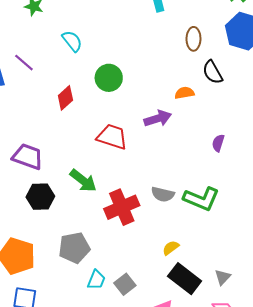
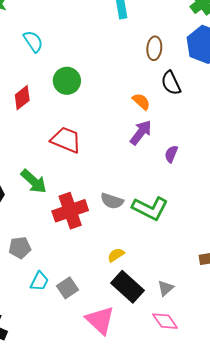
orange semicircle: (184, 93) -> (141, 101), turned 48
purple arrow: (158, 118) -> (141, 132), moved, turned -40
gray pentagon: (74, 248) -> (20, 248), size x0.7

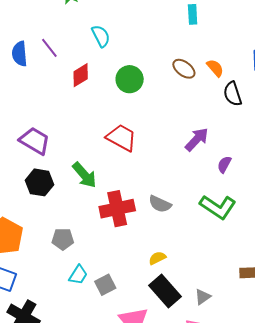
brown ellipse: (154, 48) -> (184, 69), moved, turned -65
red diamond: (22, 98) -> (81, 75), moved
orange semicircle: (141, 101) -> (215, 68), moved
green L-shape: (150, 208) -> (218, 207), moved

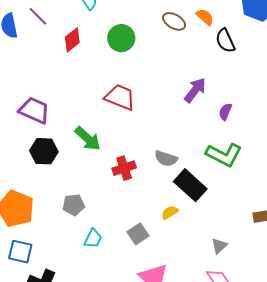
red cross: (117, 209) -> (124, 168), size x0.7
gray square: (105, 285) -> (138, 234), moved
black rectangle: (165, 291) -> (190, 185), moved

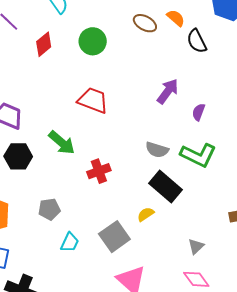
gray semicircle: (166, 159) -> (157, 150), moved
gray square: (138, 234) -> (114, 237), size x1.4

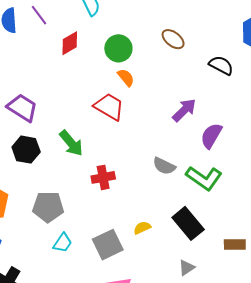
orange semicircle: (176, 18) -> (126, 78), moved
black semicircle: (197, 41) -> (221, 65), turned 135
purple semicircle: (199, 112) -> (211, 136), size x1.5
black rectangle: (166, 186) -> (188, 223), moved
gray pentagon: (49, 209) -> (48, 207), size x1.4

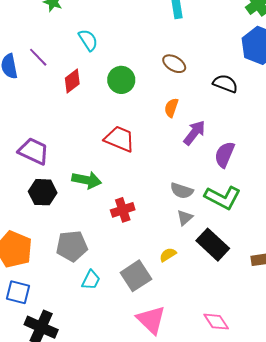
orange semicircle: (126, 78) -> (171, 108), moved, turned -114
green arrow: (71, 143) -> (87, 180), turned -32
gray triangle: (187, 268) -> (185, 218), moved

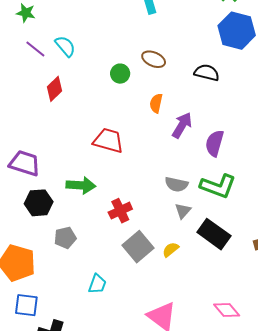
purple line: (38, 57) -> (35, 49), moved
green circle: (121, 80) -> (120, 74), moved, size x0.7
gray pentagon: (72, 246) -> (65, 238), moved, size x0.7
gray square: (136, 276) -> (138, 247), moved

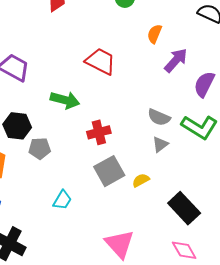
black hexagon: (39, 203) -> (17, 126), moved
black rectangle: (214, 234) -> (184, 208), moved

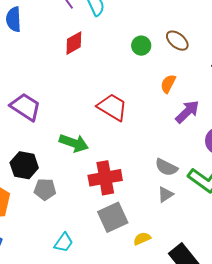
red cross: (99, 132) -> (105, 178), size x1.4
yellow semicircle: (141, 180) -> (142, 239), moved

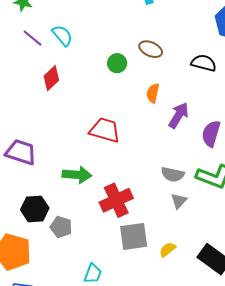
gray pentagon: (45, 189) -> (61, 227), turned 30
gray square: (113, 217) -> (134, 236), turned 32

